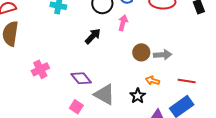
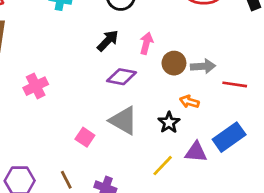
pink arrow: (123, 23) -> (146, 43), moved
purple diamond: (81, 78) -> (121, 77), moved, turned -40
red line: (187, 81) -> (235, 84), moved

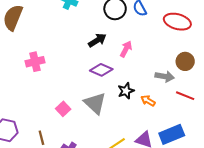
brown circle: (174, 63) -> (185, 61), moved
black star: (169, 122) -> (126, 91), moved

